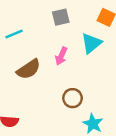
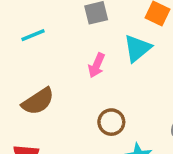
brown semicircle: (29, 69) -> (38, 101), moved

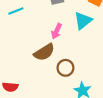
brown semicircle: (38, 101) -> (44, 52), moved

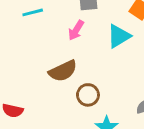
pink arrow: (57, 31) -> (76, 30), moved

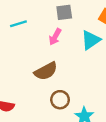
brown circle: (88, 95) -> (60, 100), moved

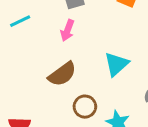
cyan triangle: (91, 40) -> (116, 64), moved

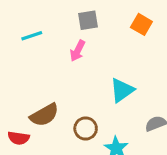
brown semicircle: (62, 74) -> (44, 115), moved

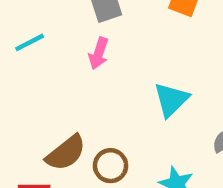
brown circle: (86, 128) -> (110, 166), moved

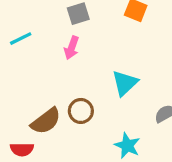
brown circle: (110, 166) -> (81, 111), moved

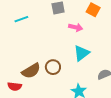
pink arrow: (72, 48) -> (76, 27), moved, turned -104

